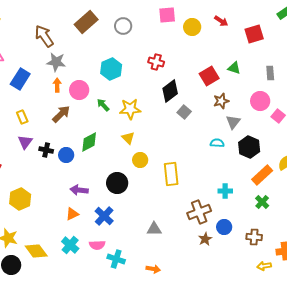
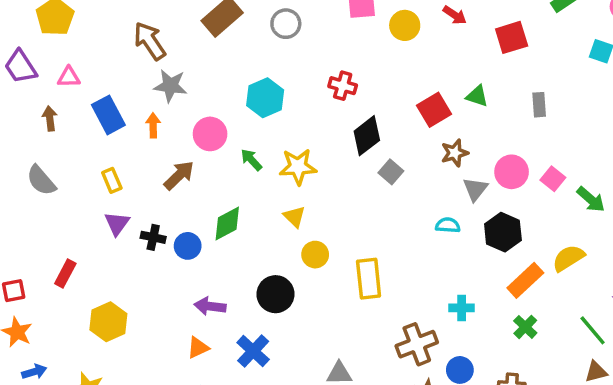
blue rectangle: (20, 79) -> (108, 115), turned -60
orange arrow: (57, 85) -> (153, 125), moved
pink circle: (260, 101) -> (512, 172), moved

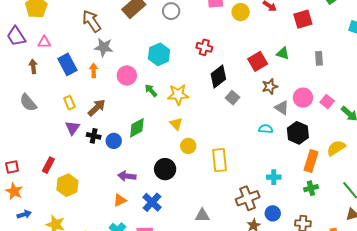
brown arrow: (179, 175) -> (97, 108), moved
gray triangle: (475, 189) -> (282, 108), turned -35
red rectangle: (65, 273) -> (48, 165), moved
orange rectangle: (525, 280) -> (311, 161), turned -30
green cross: (525, 327) -> (311, 188), turned 32

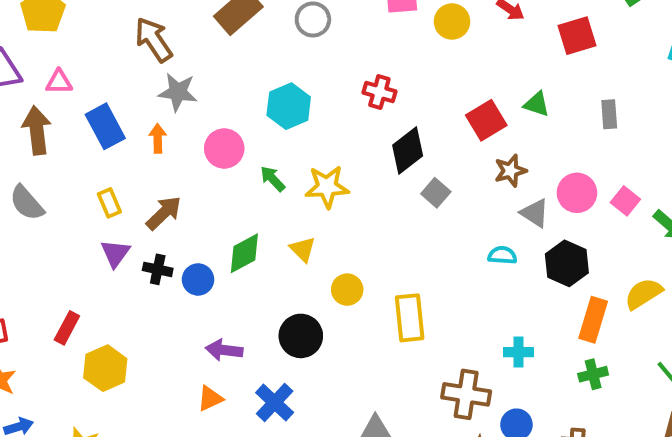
brown arrow: (33, 66) -> (37, 130), size x1.6
yellow triangle: (176, 124) -> (303, 249), moved
brown cross: (248, 198) -> (466, 394), turned 30

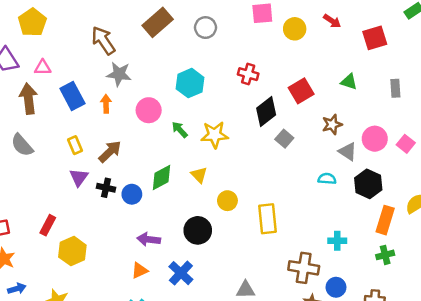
red square: (486, 120) -> (301, 91), moved

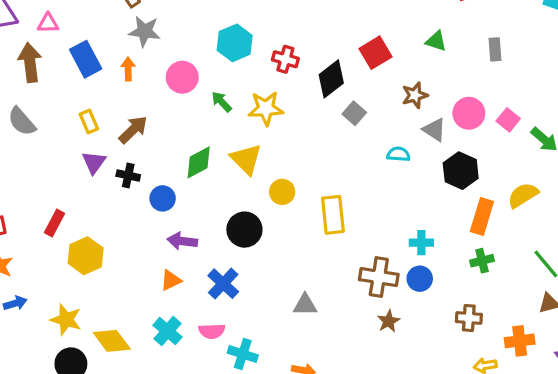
red cross: (248, 74) -> (285, 59), moved
yellow triangle: (199, 175) -> (246, 159), size x1.5
cyan semicircle: (327, 179) -> (398, 154), moved
blue circle: (132, 194) -> (163, 198), moved
blue circle: (336, 287) -> (420, 279), moved

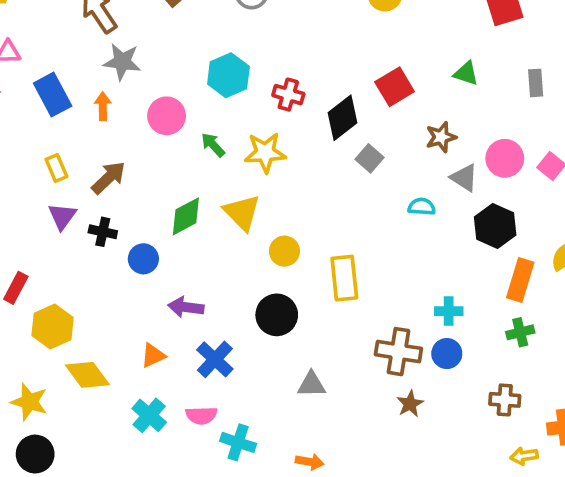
black circle: (244, 230) -> (277, 315), moved
purple arrow: (182, 241) -> (186, 307), moved
yellow diamond: (112, 341) -> (87, 375), moved

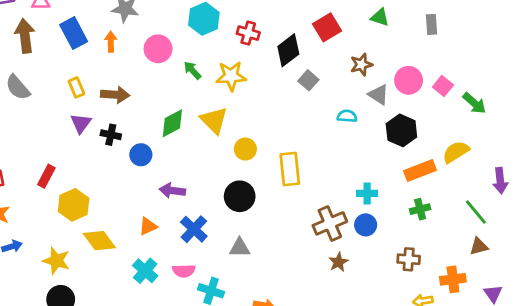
brown arrow: (109, 178) -> (115, 95), turned 48
orange rectangle: (520, 280) -> (420, 170), turned 52
brown cross: (398, 352) -> (330, 223), turned -32
gray triangle: (312, 384) -> (240, 248), moved

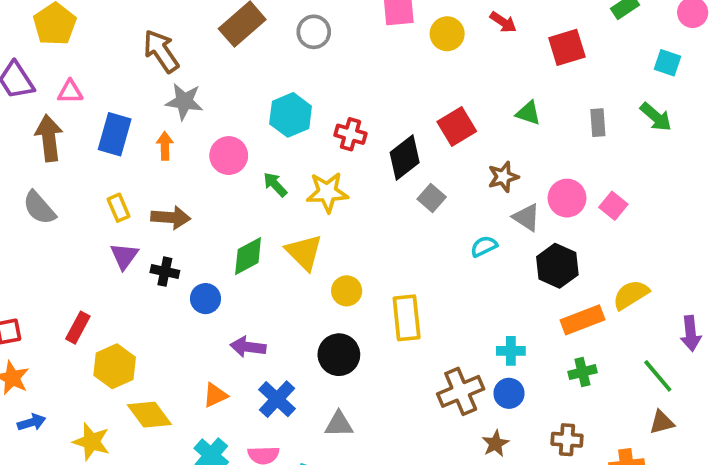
blue rectangle: (74, 33) -> (115, 134), turned 44
green arrow: (474, 103) -> (656, 117), moved
cyan semicircle: (347, 116) -> (484, 246), turned -30
brown star: (338, 262) -> (495, 444), moved

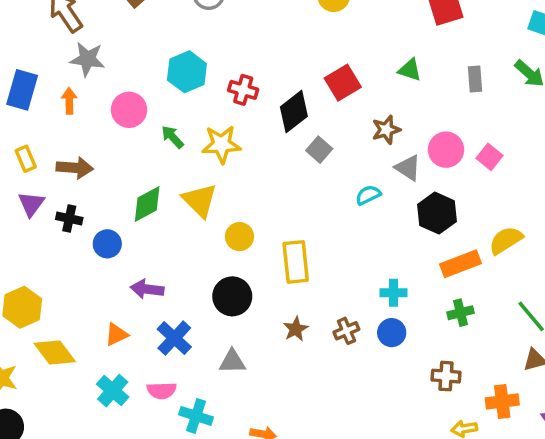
brown cross: (461, 391) -> (346, 331), size x0.6
brown star: (495, 444) -> (296, 329), moved

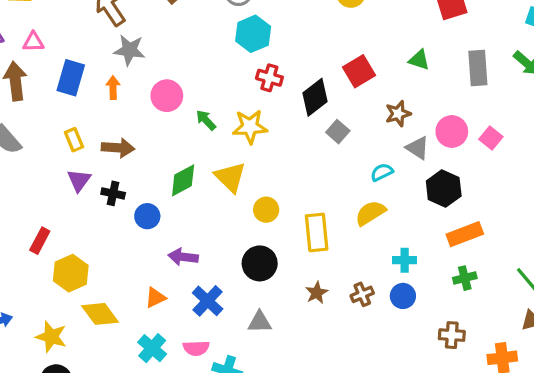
cyan hexagon: (187, 72) -> (253, 34), moved
gray rectangle: (475, 79) -> (478, 68), size x1.5
yellow semicircle: (506, 240) -> (370, 213), moved

